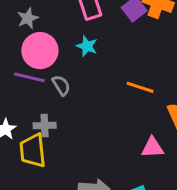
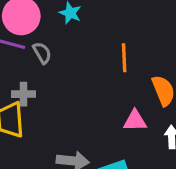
orange line: (140, 87) -> (124, 58), turned 68

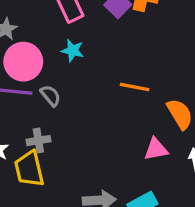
orange line: (124, 58) -> (135, 87), turned -68

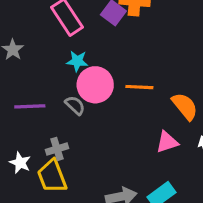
pink circle: (23, 62) -> (95, 85), moved
gray semicircle: (51, 96) -> (75, 105), moved

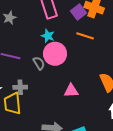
orange line: (139, 87) -> (85, 36), moved
pink triangle: (167, 142) -> (71, 91), moved

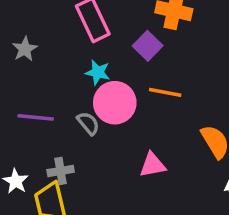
purple square: (79, 12) -> (148, 46), moved
orange line: (85, 36) -> (165, 92), moved

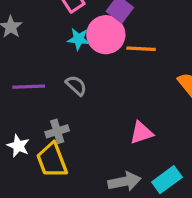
pink circle: (115, 103) -> (106, 35), moved
pink triangle: (153, 165) -> (141, 133), moved

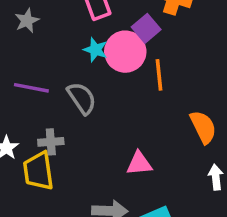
orange line: (141, 49) -> (159, 75), turned 68
gray semicircle: (76, 86) -> (82, 98), size x1.4

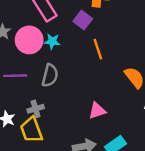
pink circle: (125, 52) -> (29, 40), moved
gray semicircle: (82, 98) -> (50, 75), turned 60

